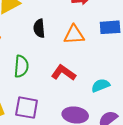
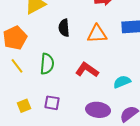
purple square: (27, 108) -> (52, 103), size x0.7

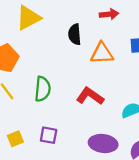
black semicircle: (64, 28) -> (75, 34), moved

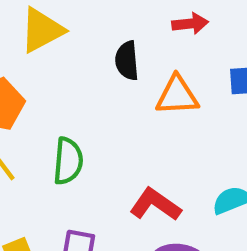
red L-shape: (90, 96) -> (155, 205), moved

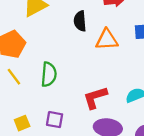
red L-shape: (155, 205) -> (95, 98), turned -52

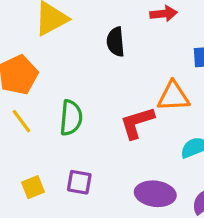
orange triangle: (107, 40) -> (173, 96), moved
red L-shape: (95, 98) -> (137, 123), moved

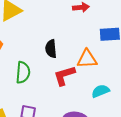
black semicircle: (116, 42) -> (51, 49), moved

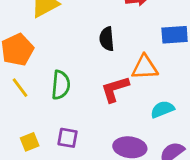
black semicircle: (51, 49) -> (107, 39), moved

